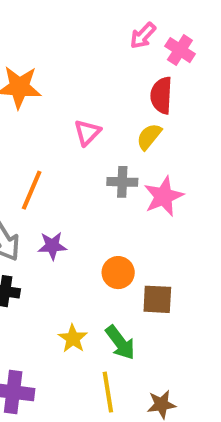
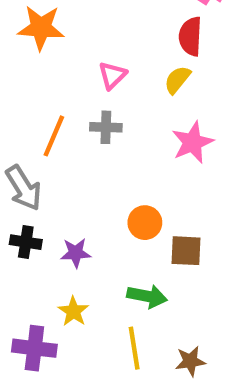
gray cross: (122, 182) -> (106, 127), moved
purple star: (52, 246) -> (76, 253), moved
yellow star: (73, 338) -> (73, 311), moved
green arrow: (120, 343) -> (147, 296), turned -42

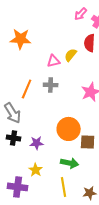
pink triangle: (112, 75) -> (54, 61), turned 32
yellow semicircle: (177, 80) -> (71, 55), moved
orange circle: (145, 223) -> (69, 129), size x1.5

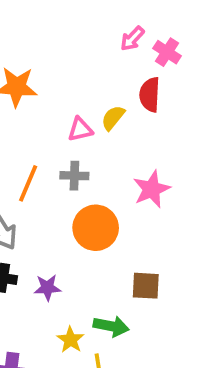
orange circle: (69, 129) -> (96, 228), moved
yellow star: (36, 170) -> (71, 340), moved

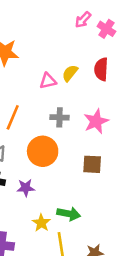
red semicircle: (150, 95) -> (101, 69), moved
gray cross: (74, 176) -> (60, 117), moved
orange circle: (96, 228) -> (43, 151), moved
brown square: (146, 286) -> (92, 164), moved

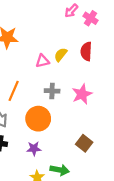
brown square: (92, 164) -> (84, 143), moved, turned 35
purple star: (26, 188) -> (34, 149), moved

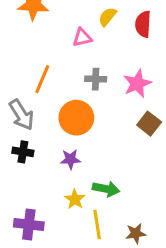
yellow semicircle: (61, 55) -> (107, 17), moved
brown square: (84, 143) -> (149, 124), moved

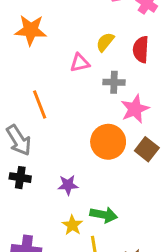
orange line: (42, 79) -> (40, 105), turned -44
gray cross: (96, 79) -> (114, 82), moved
orange circle: (76, 118) -> (108, 142), moved

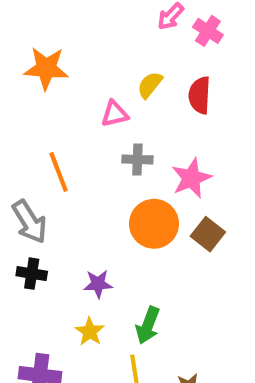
gray cross: (114, 82) -> (137, 159), moved
green arrow: (104, 215) -> (148, 325), turned 100
yellow star: (72, 225) -> (90, 332), moved

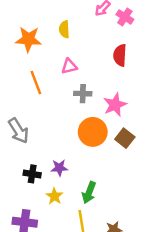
yellow semicircle: (150, 85) -> (64, 29), moved, turned -42
orange line: (59, 172) -> (36, 82), moved
black cross: (32, 274) -> (32, 174), moved

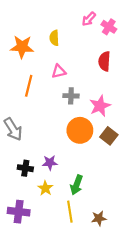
orange line: (36, 82) -> (29, 86), turned 35

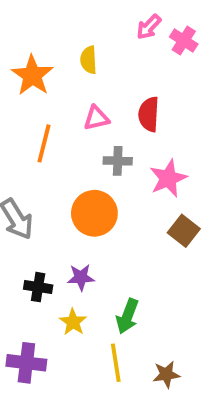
orange star: (22, 47) -> (32, 75), turned 30
red semicircle: (104, 61) -> (149, 114), moved
orange circle: (80, 130) -> (94, 213), moved

